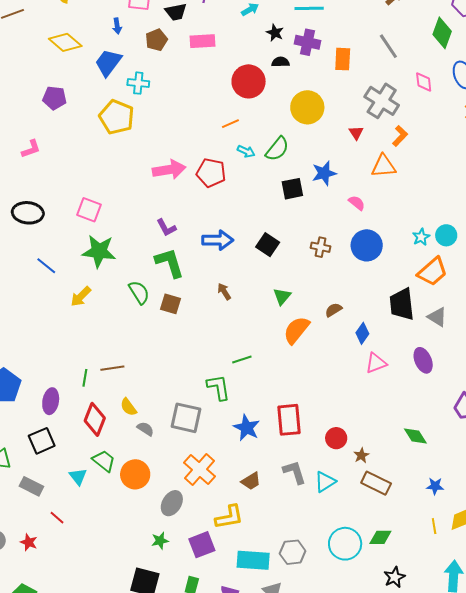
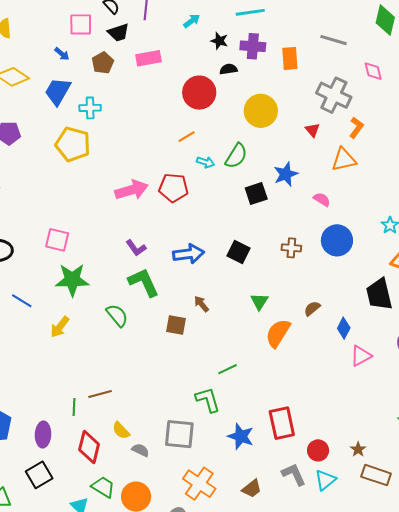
blue arrow: (117, 26) -> (62, 54), turned -35
gray line: (388, 46) -> (334, 40), turned -32
brown square: (171, 304) -> (176, 325), moved
red circle: (336, 438) -> (318, 450), moved

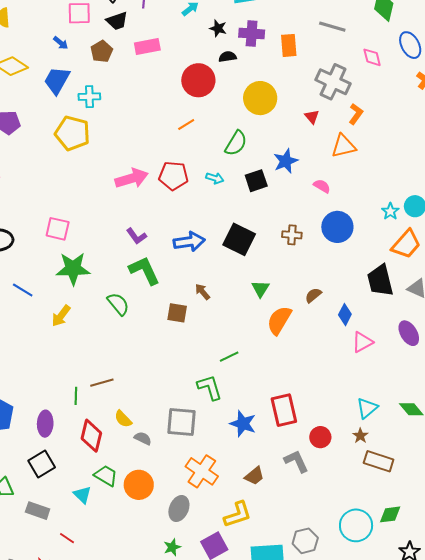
cyan arrow: (206, 162) -> (215, 178), moved
black square: (239, 252) -> (239, 239), size x1.4
cyan triangle: (325, 480) -> (367, 408), moved

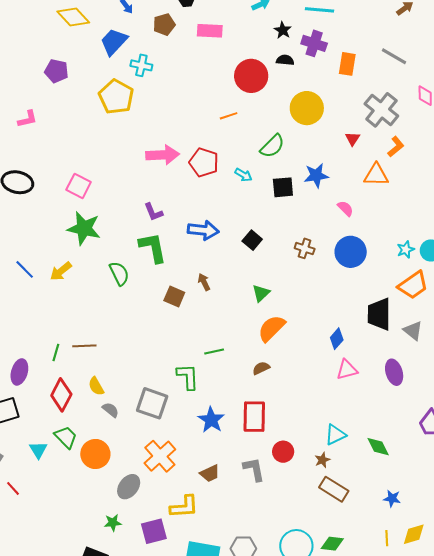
black square: (239, 239) -> (252, 240), size x0.6
blue line: (23, 290) -> (25, 269), moved
brown semicircle: (313, 295) -> (261, 368), moved

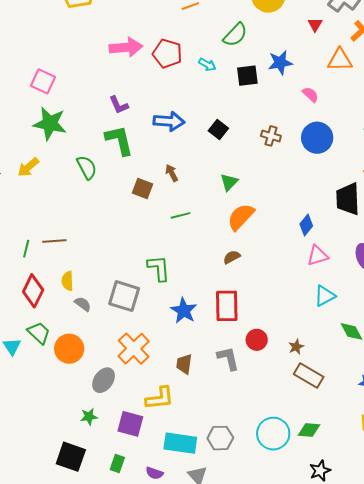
green line: (214, 351) -> (180, 215), moved
yellow semicircle: (96, 386) -> (68, 281), turned 30
cyan triangle: (335, 435) -> (325, 296), moved
brown trapezoid: (210, 473) -> (184, 364), turned 125
purple square: (154, 531) -> (130, 424), turned 32

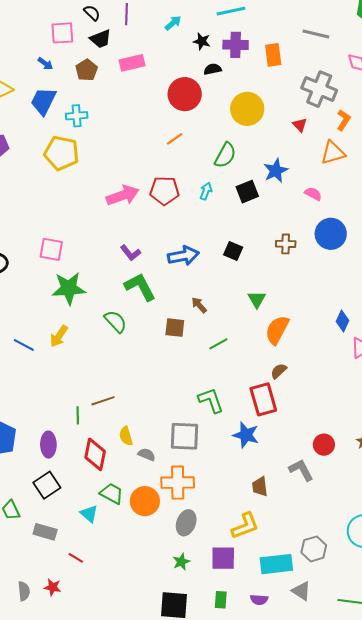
cyan arrow: (207, 65) -> (206, 191), turned -84
red rectangle: (227, 306) -> (263, 399), moved
orange cross: (134, 349) -> (178, 483), moved, turned -32

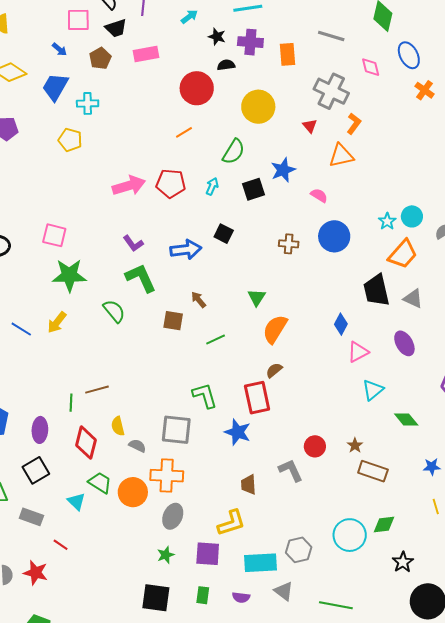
yellow pentagon: (61, 153) -> (70, 140), size x0.7
black square: (233, 251) -> (224, 234), moved
red star: (53, 587) -> (36, 573), size x1.4

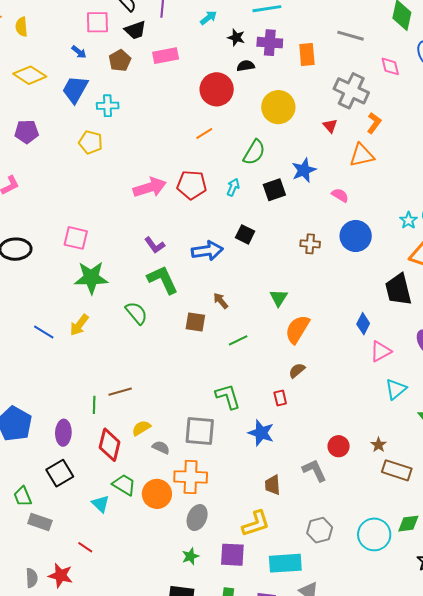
red rectangle: (257, 398) -> (280, 398), size x0.5
yellow semicircle: (118, 426) -> (141, 428), turned 72
gray rectangle: (31, 517) -> (40, 522), moved
gray hexagon: (299, 550) -> (320, 530), moved

